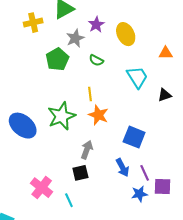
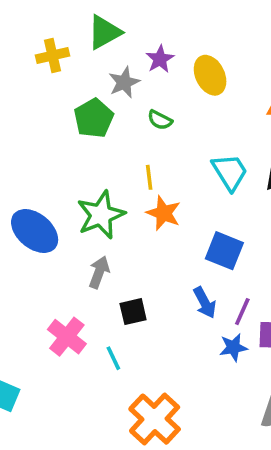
cyan trapezoid: (137, 77) -> (230, 172), moved
gray arrow: (87, 150) -> (99, 272), moved
purple line: (145, 173) -> (242, 312), turned 49

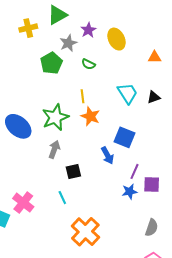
blue arrow: (205, 303) -> (107, 155), moved
pink cross: (67, 337) -> (23, 203), moved

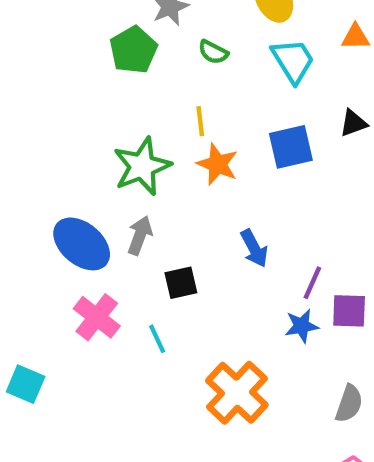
cyan trapezoid: (128, 93) -> (293, 61), moved
blue ellipse: (18, 126) -> (82, 244), moved
blue square: (125, 137) -> (291, 147), moved, turned -35
pink cross: (23, 203) -> (97, 317), moved
orange cross: (85, 232) -> (237, 393), moved

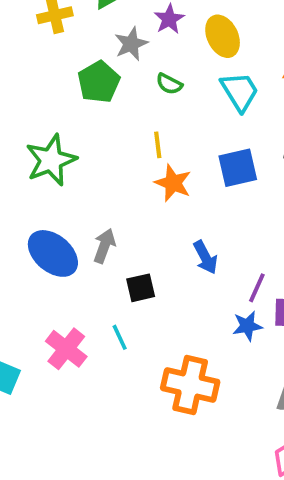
green star: (142, 166) -> (51, 160), moved
pink cross: (97, 317) -> (66, 349), moved
orange cross: (237, 393) -> (190, 385), turned -30

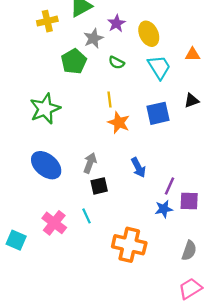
gray arrow: (104, 246) -> (90, 163), moved

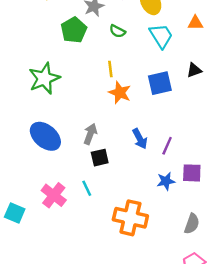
purple line: (170, 186) -> (167, 146), moved

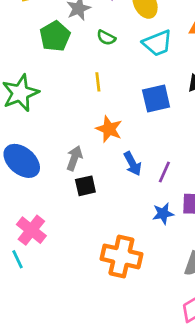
cyan trapezoid: (161, 36) -> (157, 43), turned 100
orange star: (120, 93) -> (109, 129), moved
cyan line: (87, 188) -> (18, 259), moved

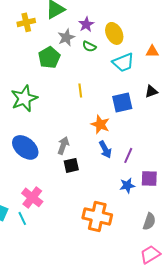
green semicircle: (106, 38) -> (89, 46), moved
orange star: (109, 129) -> (100, 124), moved

